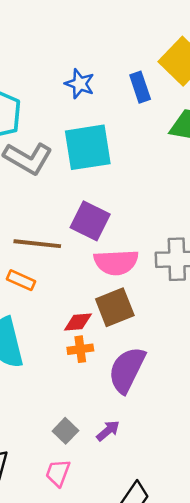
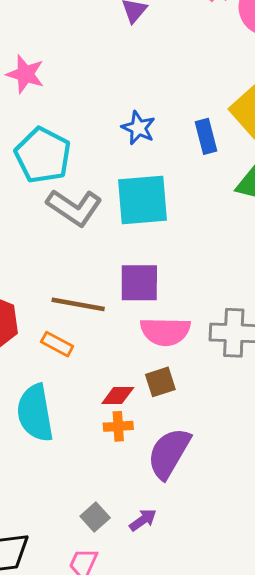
purple square: (90, 221) -> (139, 283), turned -30
brown square: (115, 307) -> (160, 382), size x0.7

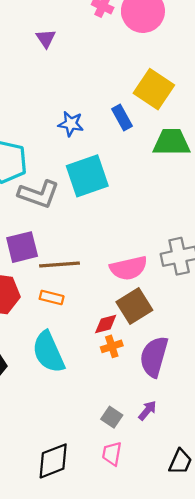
purple square: (139, 283) -> (22, 247), moved
brown square: (160, 382) -> (134, 306), size x1.5

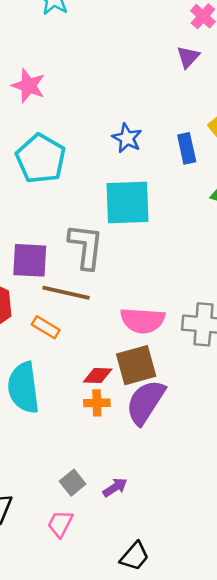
purple triangle: (46, 39) -> (188, 57), moved
gray L-shape: (39, 194) -> (86, 246), moved, turned -120
purple semicircle: (154, 357) -> (145, 402), moved

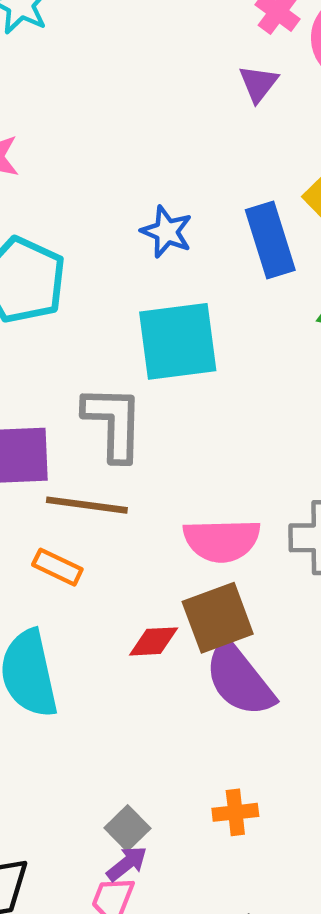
blue rectangle: (187, 148) -> (270, 240), size x1.4
purple semicircle: (145, 402) -> (239, 679), turned -66
orange cross: (97, 403) -> (235, 812), moved
purple arrow: (115, 487) -> (127, 864), moved

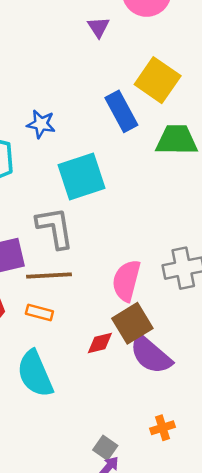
blue star: (167, 232) -> (41, 124), moved
pink semicircle: (222, 540) -> (126, 281), turned 117

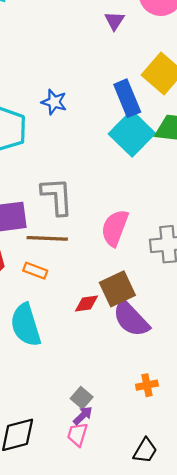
cyan square: (81, 176) -> (132, 134), moved, turned -33
pink semicircle: (126, 281) -> (115, 228), moved
orange cross: (162, 428) -> (147, 385), moved

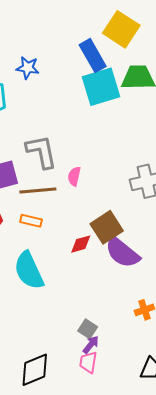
cyan square: (132, 134) -> (101, 87), turned 36
pink semicircle: (115, 228) -> (74, 176), moved, size x0.6

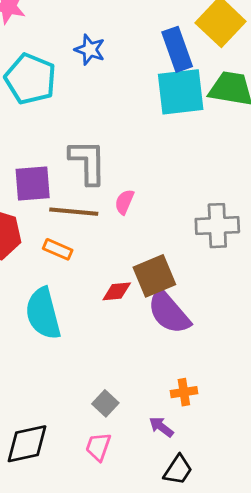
purple arrow: (91, 345) -> (161, 427), moved, turned -102

